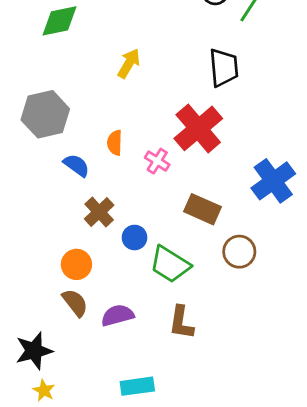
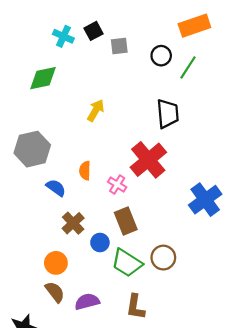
brown rectangle: (202, 209) -> (126, 221), moved, turned 44
brown circle: (239, 252) -> (163, 258), moved

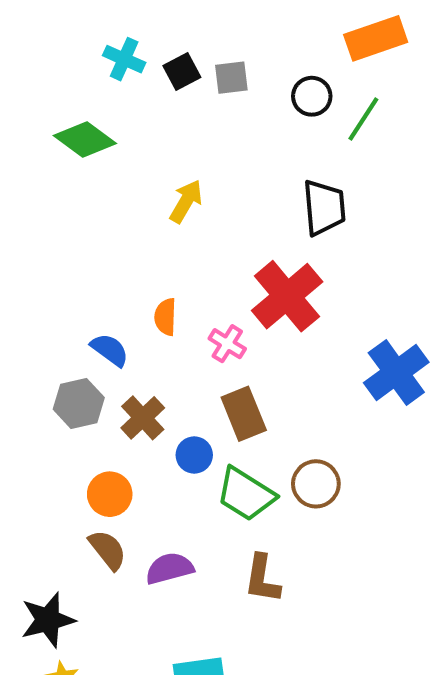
black square: (94, 31) -> (182, 71), moved
green diamond: (43, 78) -> (85, 140), turned 48
gray hexagon: (32, 149) -> (79, 403), moved, size x0.7

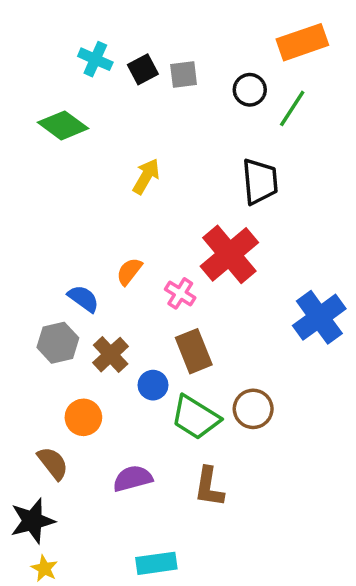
orange semicircle: (165, 317) -> (129, 271), turned 36
brown semicircle: (108, 550) -> (53, 463), moved

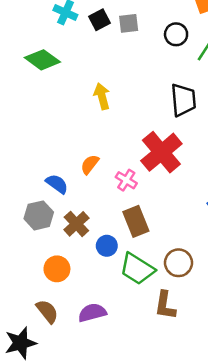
yellow arrow: (146, 176) -> (102, 96), turned -45
brown semicircle: (53, 463) -> (47, 311), moved
brown L-shape: (209, 487) -> (165, 305), moved

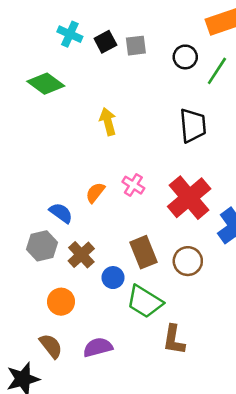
red cross: (161, 152) -> (189, 198), moved
pink cross: (126, 180) -> (133, 185), moved
brown circle: (178, 263) -> (188, 261), moved

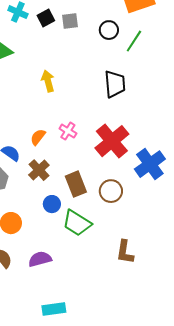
brown cross: (81, 255) -> (39, 170), moved
brown L-shape: (174, 340) -> (125, 252), moved

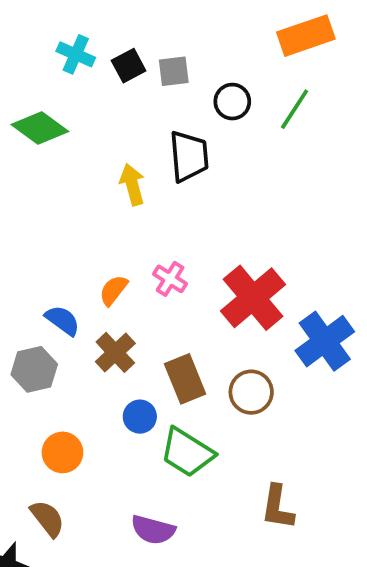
black circle: (109, 30) -> (232, 102), moved
black trapezoid: (115, 84) -> (189, 156), moved
purple semicircle: (40, 259) -> (153, 530), moved, turned -150

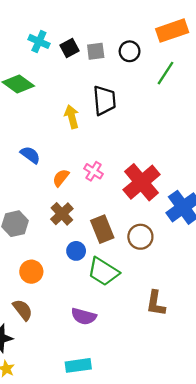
black circle: (232, 102) -> (130, 51), moved
blue semicircle: (62, 320) -> (30, 155), moved

